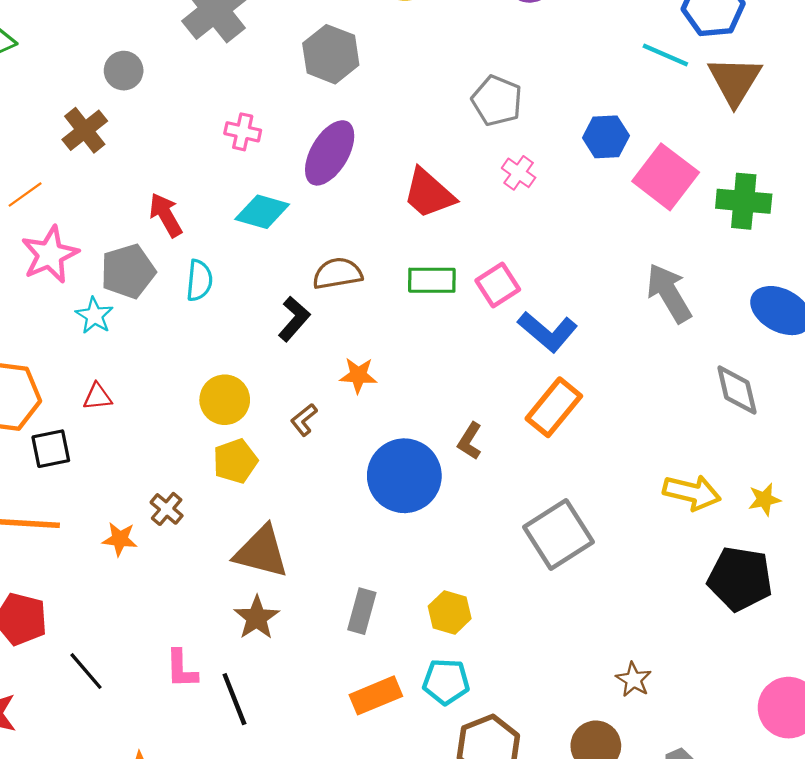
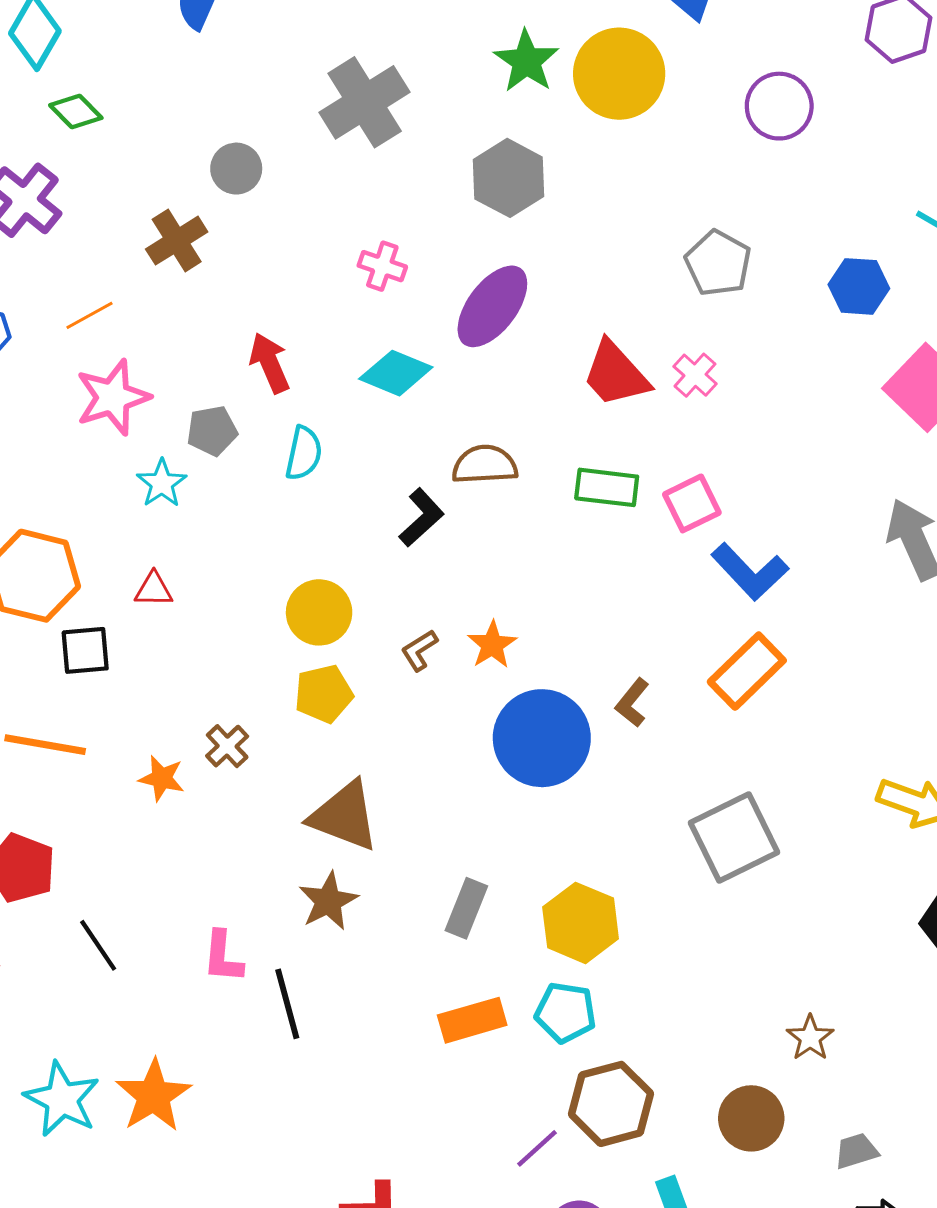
blue hexagon: (606, 137) -> (859, 286), moved
pink cross: (519, 173) -> (695, 375), moved
gray pentagon: (128, 271) -> (212, 431), size x0.7
orange star: (358, 375) -> (492, 645), moved, turned 30
yellow hexagon: (450, 612) -> (581, 923), size x1.4

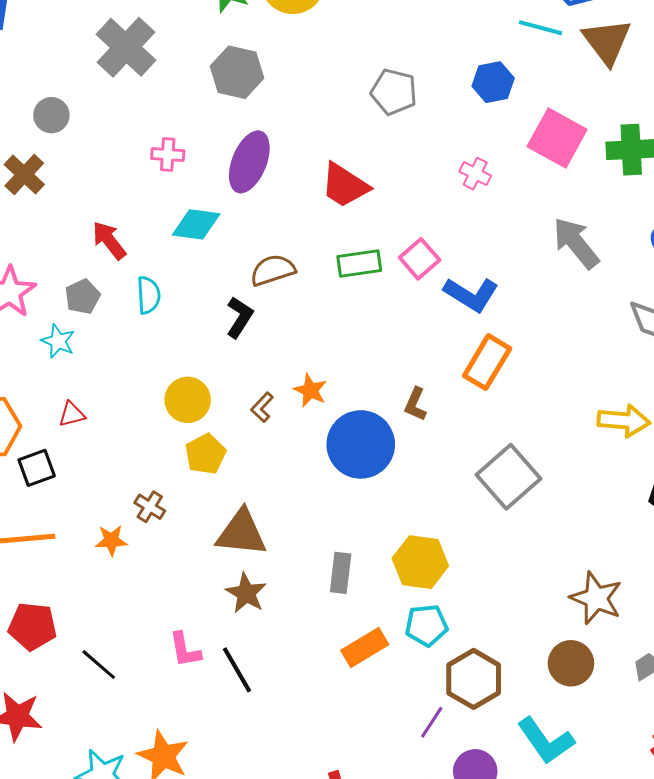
pink cross: (695, 375) -> (475, 174), moved
brown star: (810, 1038) -> (596, 598), size x1.6

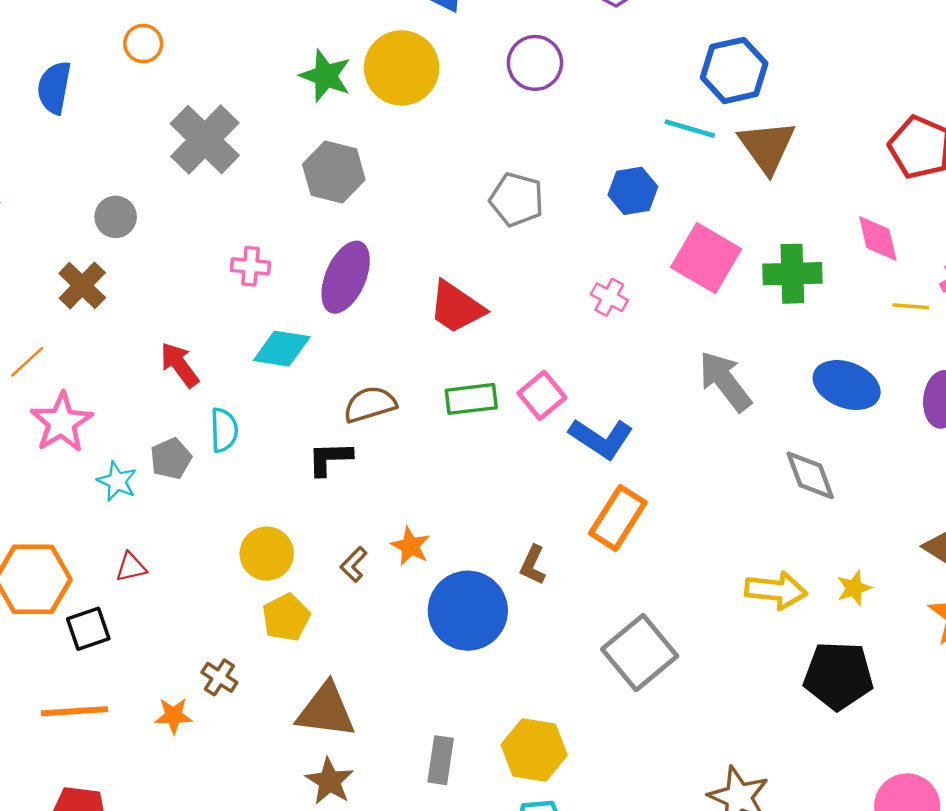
gray pentagon: (82, 297) -> (171, 459), moved
black L-shape: (240, 317) -> (330, 458), turned -126

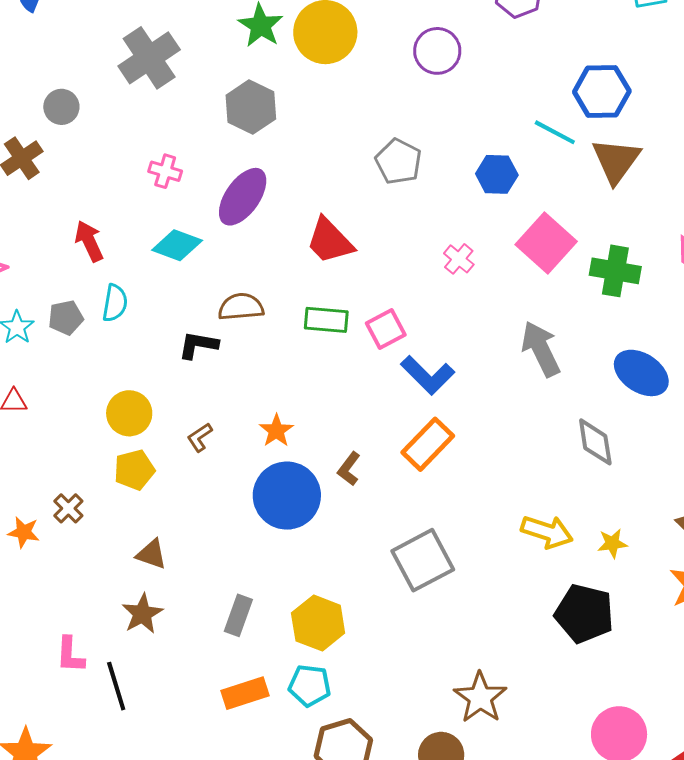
orange star: (410, 546) -> (276, 431), moved
brown triangle: (326, 710) -> (151, 554), size x0.6

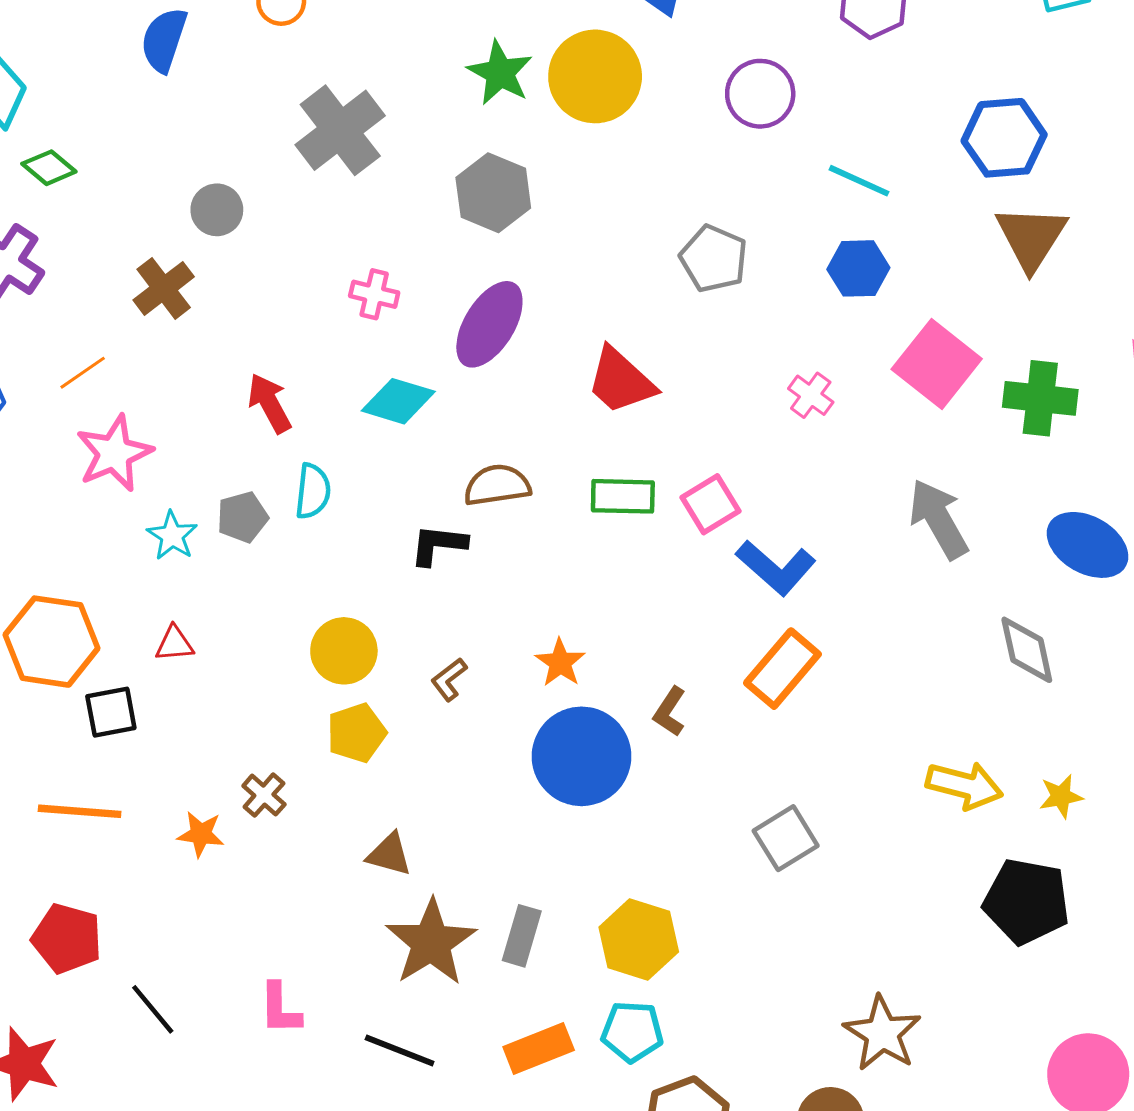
cyan line: (555, 132) -> (859, 181), moved
gray square: (423, 560) -> (786, 838), size x0.7
brown star: (142, 614) -> (431, 942), moved, size x1.5
black line: (116, 686) -> (400, 1050), moved, turned -48

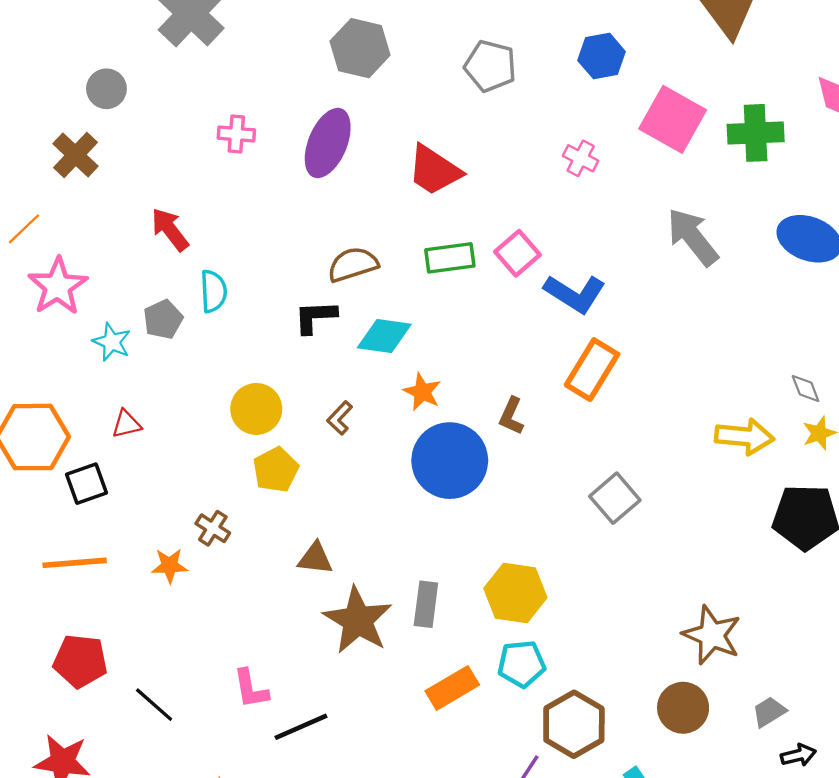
gray hexagon: (493, 193) -> (360, 48), moved
cyan diamond: (398, 401) -> (384, 336), moved
gray diamond: (1027, 650) -> (806, 389), moved, size x0.6
black line: (400, 1050) -> (301, 727), moved, turned -36

